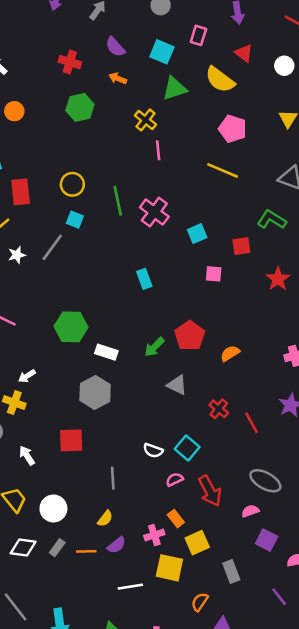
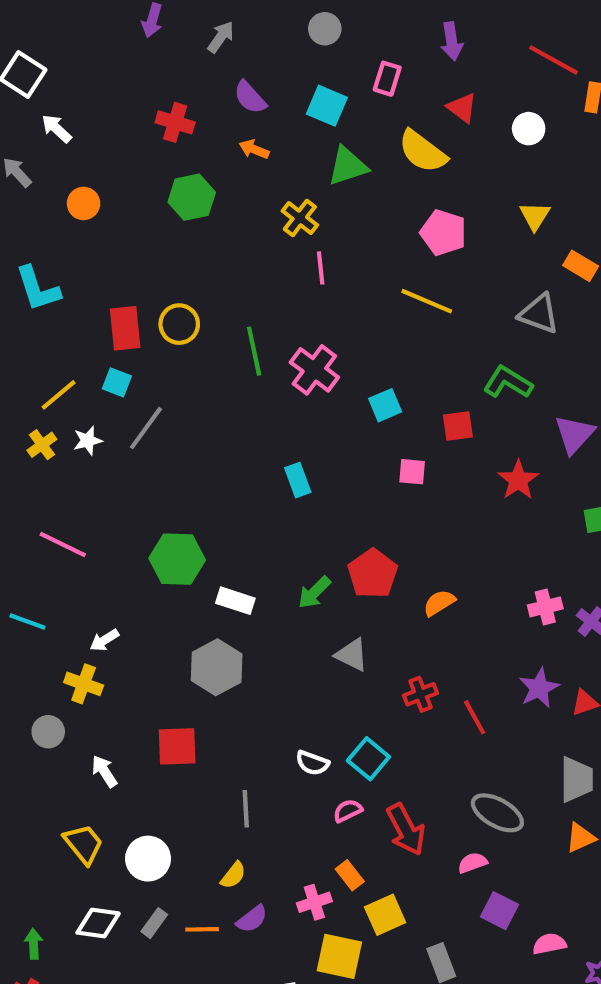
red rectangle: (21, 192) -> (125, 328), moved
cyan square: (75, 220) -> (117, 382), moved
red cross: (219, 409) -> (420, 694), turned 30

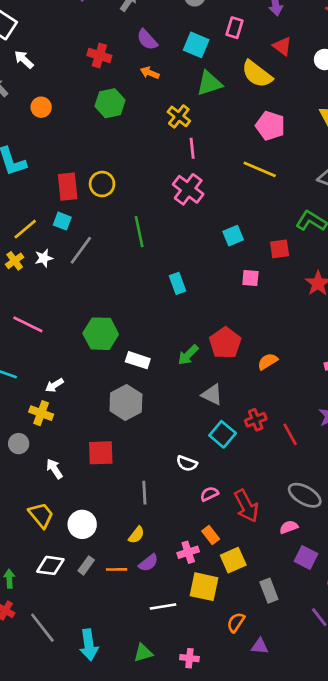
green line: (254, 351) -> (139, 232), moved
pink cross: (314, 370) -> (188, 189), moved
cyan square: (368, 759) -> (223, 434), moved

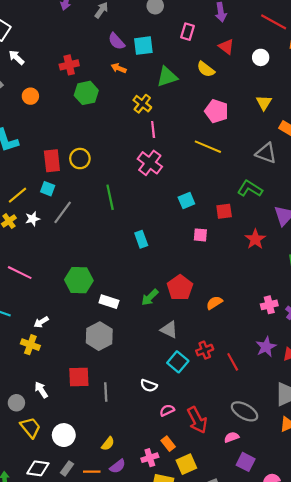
cyan square: (196, 45) -> (143, 46), moved, turned -30
red cross: (99, 56) -> (69, 65), moved, turned -30
yellow semicircle: (257, 74) -> (206, 69), size x0.7
gray circle: (19, 444) -> (16, 403), moved
gray line: (144, 493) -> (106, 392), moved

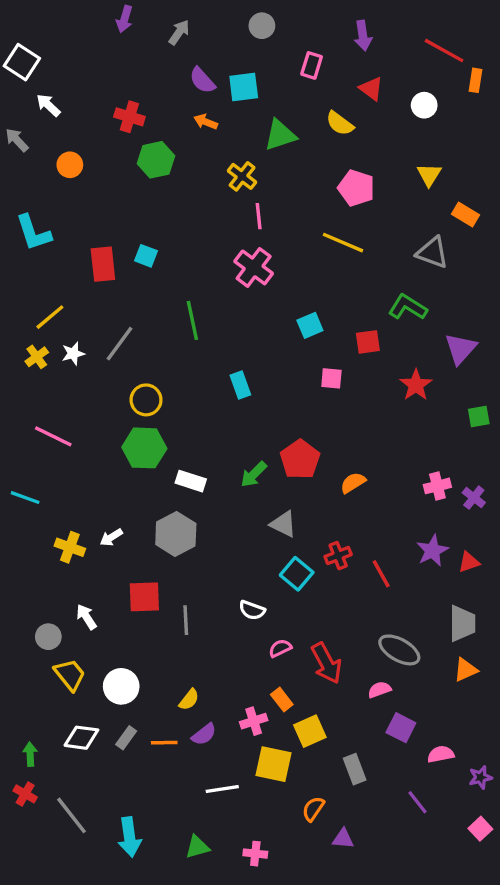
red cross: (69, 65) -> (129, 117), turned 30
yellow circle: (80, 159) -> (146, 400), moved
cyan square: (48, 189) -> (146, 256), moved
white arrow: (41, 322) -> (111, 537), moved

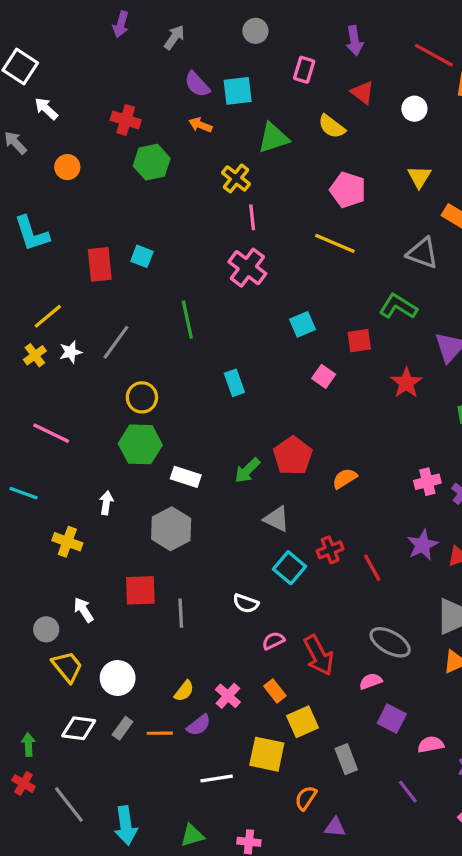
pink square: (331, 378) -> (324, 376), turned 30
white arrow: (111, 537) -> (106, 503), moved, turned 130
pink cross: (254, 721) -> (228, 696), moved, turned -30

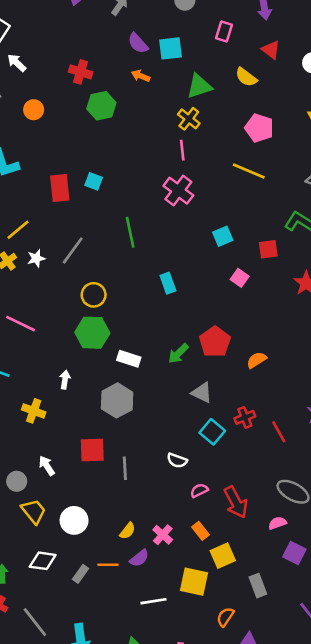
yellow cross: (236, 178) -> (189, 119), moved
gray rectangle: (122, 728) -> (81, 574), moved

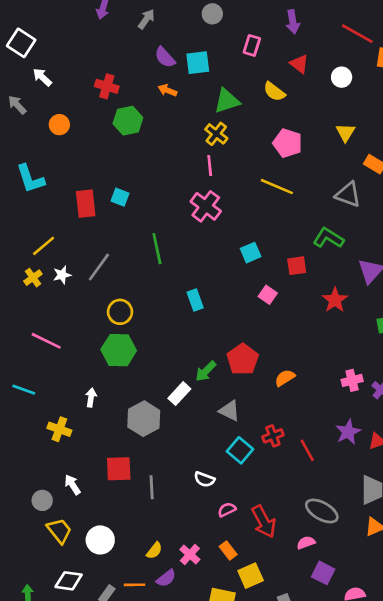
white rectangle: (129, 359) -> (179, 394), moved, turned -65

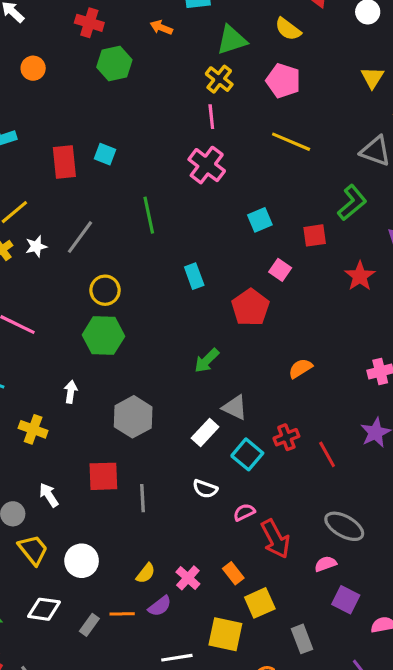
pink pentagon: (287, 143) -> (283, 81), moved
green L-shape: (328, 238) -> (352, 203), turned 108
red pentagon: (243, 359) -> (250, 307), moved
white rectangle: (179, 394) -> (205, 432), moved
pink semicircle: (227, 510) -> (244, 512), moved

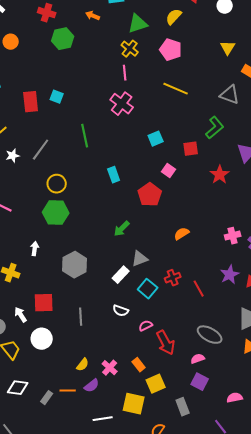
yellow semicircle: (288, 29) -> (174, 17), turned 96
gray triangle: (235, 407) -> (140, 259), turned -48
red square: (103, 476) -> (44, 303), moved
white circle: (82, 561) -> (42, 339), moved
purple square: (346, 600) -> (200, 382), moved

